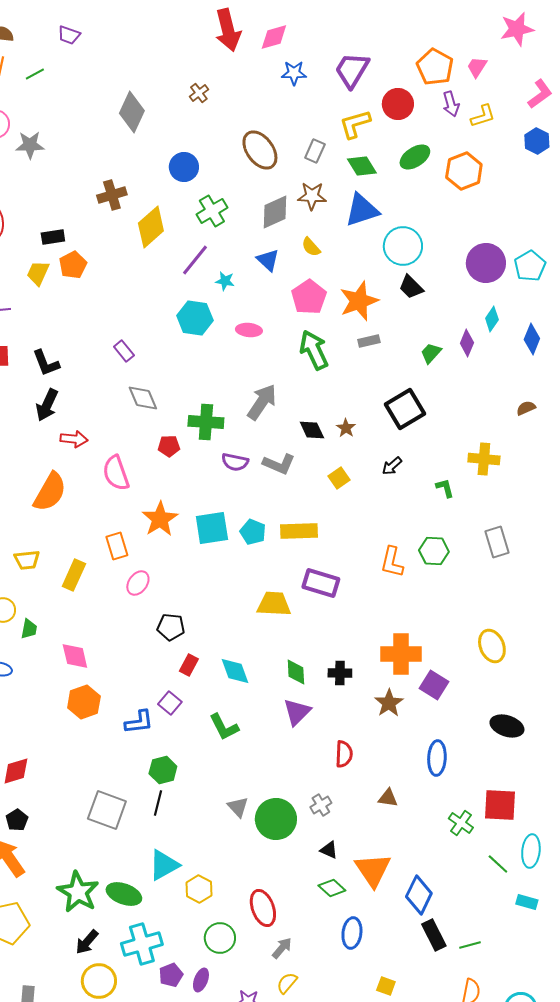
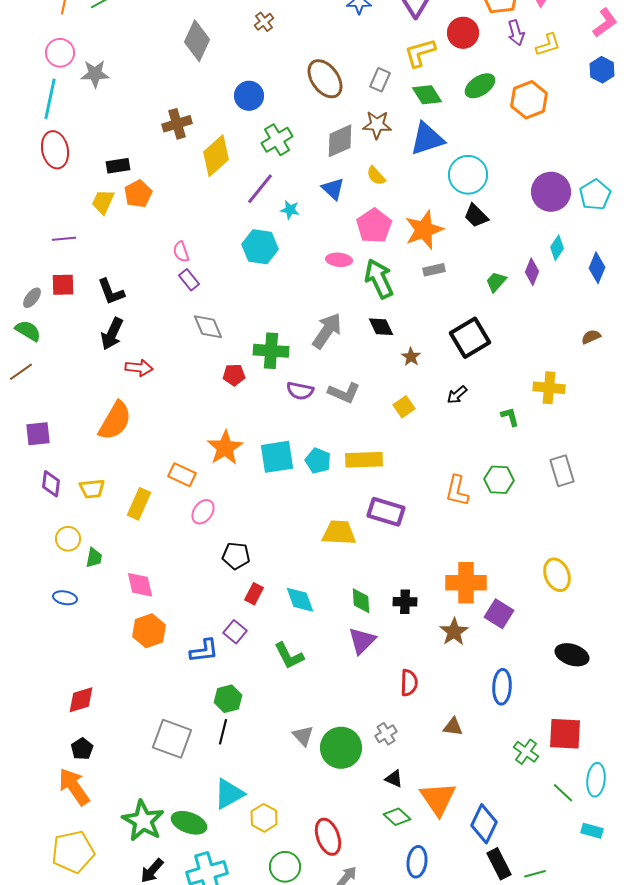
pink ellipse: (249, 330) -> (339, 260), moved
black diamond: (312, 430) -> (381, 327), moved
pink semicircle: (116, 473) -> (181, 252), moved, size x0.6
orange rectangle: (117, 546) -> (182, 475), turned -48

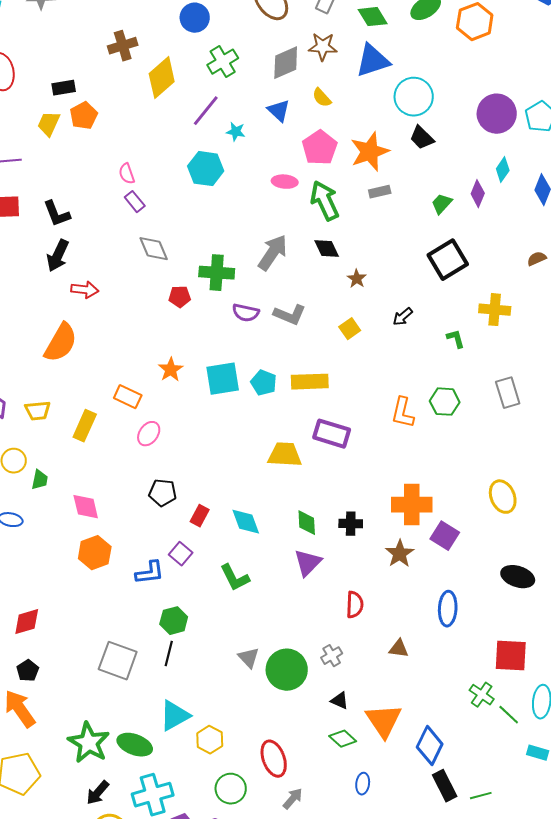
black square: (470, 338) -> (448, 260), moved
orange star: (225, 448) -> (171, 370), size x0.7
black pentagon: (236, 556) -> (163, 493), moved
green cross: (526, 752) -> (482, 695), moved
blue ellipse: (417, 862) -> (363, 784), size x0.7

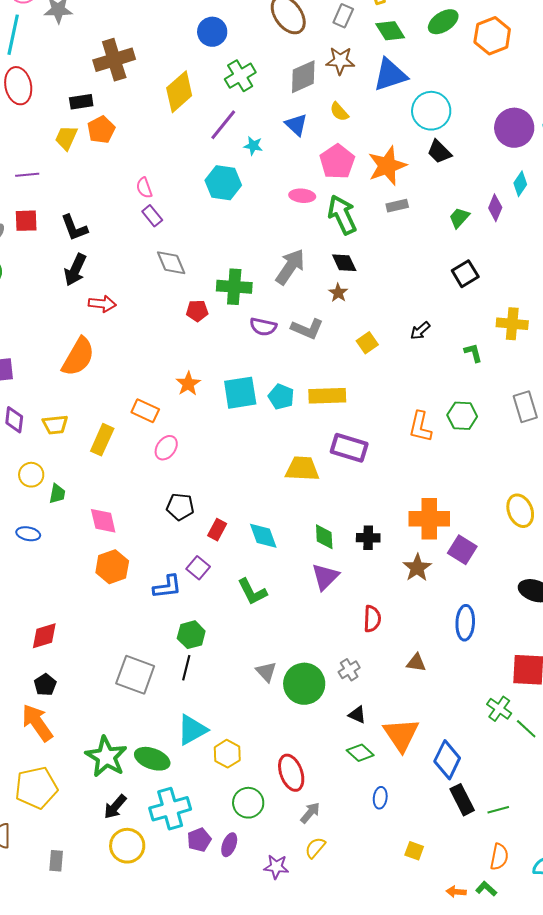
brown cross: (123, 46) -> (114, 60), moved, size x1.4
black square: (448, 260) -> (465, 274), size x0.7
brown star: (357, 279) -> (338, 293), moved

